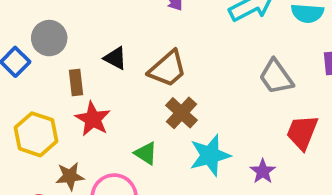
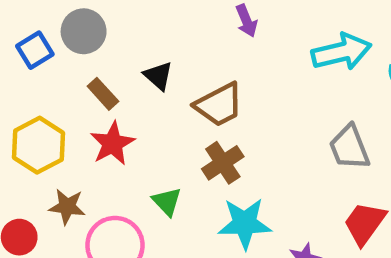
brown rectangle: (76, 83) -> (103, 94), turned -50

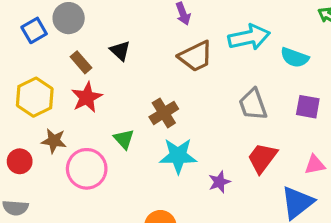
brown trapezoid: (219, 105) -> (196, 56), moved

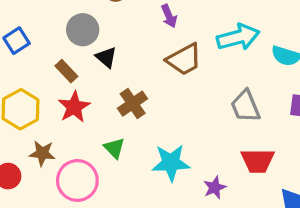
gray circle: (69, 18) -> (83, 30), moved
brown cross: (164, 113) -> (133, 104), moved
red trapezoid: (262, 158) -> (258, 161), turned -124

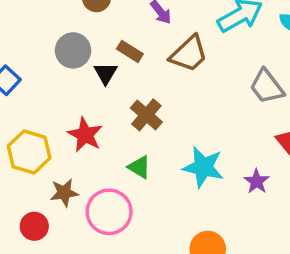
black triangle: (106, 57) -> (106, 73), turned 35
brown rectangle: (66, 71) -> (130, 51), moved
cyan star: (171, 163) -> (203, 167), turned 30

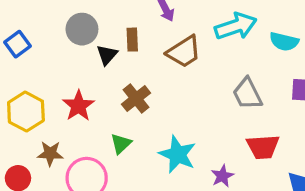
brown rectangle: (130, 51) -> (132, 40), turned 45
green triangle: (139, 167) -> (121, 144), turned 35

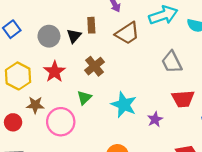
gray circle: (82, 29) -> (49, 36), moved

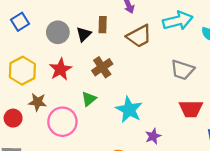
gray trapezoid: (172, 62) -> (182, 70), turned -50
purple star: (155, 119) -> (153, 136), moved

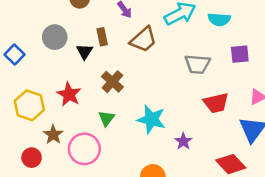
gray circle: (58, 32) -> (55, 37), moved
brown star: (38, 102) -> (53, 135), turned -30

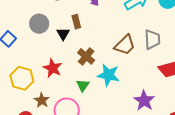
brown trapezoid: (143, 40) -> (125, 45), moved
gray trapezoid: (197, 64) -> (152, 39), turned -95
cyan star: (151, 119) -> (108, 75), moved
purple star: (183, 141) -> (144, 101), size x1.5

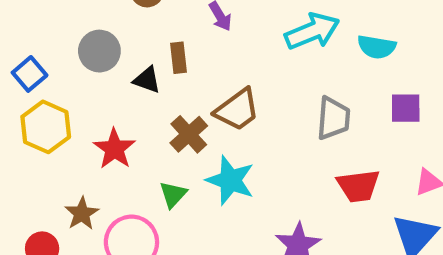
black triangle: (63, 34) -> (147, 80), turned -48
brown trapezoid: (125, 45) -> (237, 110), moved
yellow hexagon: (22, 78) -> (46, 127), moved

